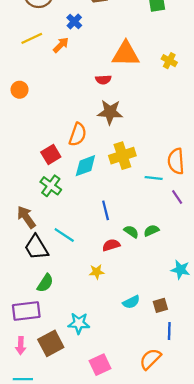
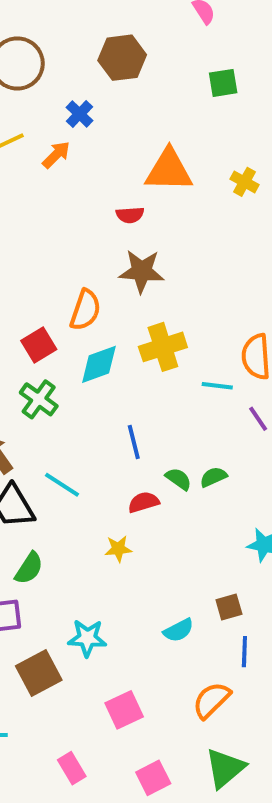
cyan semicircle: (131, 302) -> (178, 630), moved

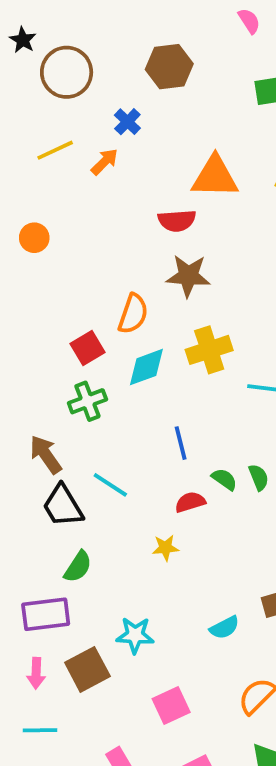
red semicircle: (130, 215) -> (177, 221), size x1.4
green cross: (39, 399) -> (87, 401), turned 33
green semicircle: (213, 477) -> (259, 477), turned 92

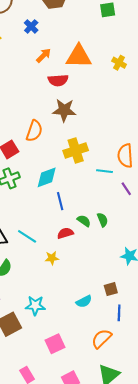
orange arrow: (105, 162) -> (44, 55), moved
cyan diamond: (146, 367) -> (47, 177), moved
cyan line: (110, 485) -> (27, 236), moved

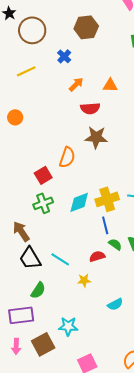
orange triangle: (79, 56) -> (110, 85), size x0.6
yellow cross: (76, 151) -> (107, 199), moved
blue line: (60, 201) -> (105, 225), moved
cyan semicircle: (84, 301) -> (115, 304), moved

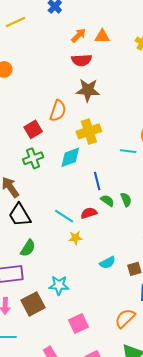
orange arrow: (76, 84) -> (79, 35), moved
yellow cross: (107, 199) -> (89, 131), moved
cyan line: (60, 259) -> (64, 216), moved

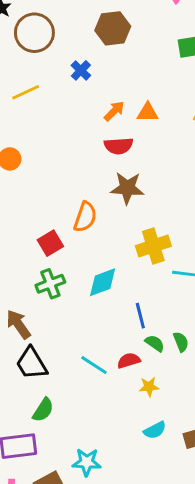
yellow cross: (89, 131) -> (153, 246), moved
yellow star: (75, 238) -> (149, 387), moved

